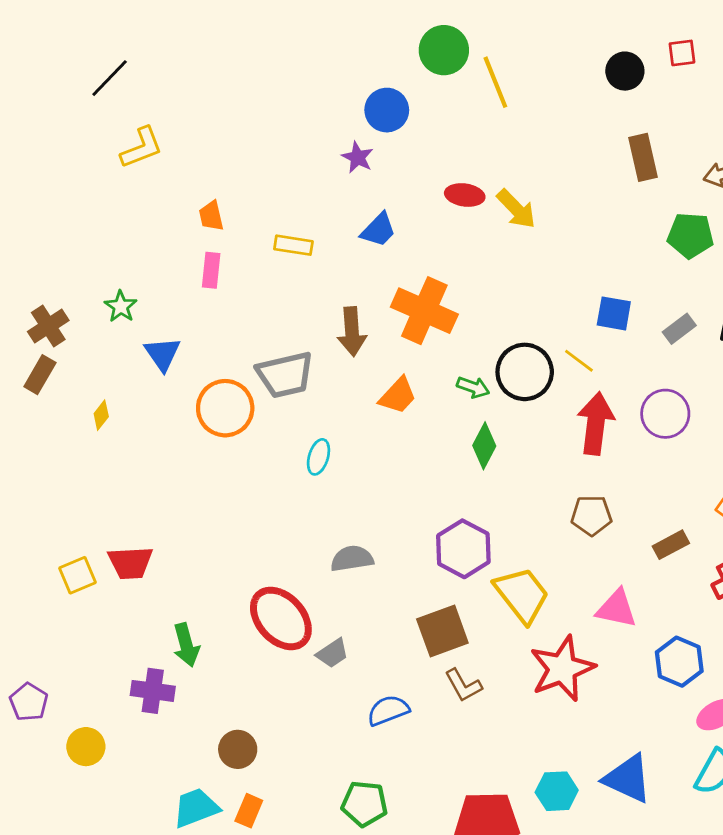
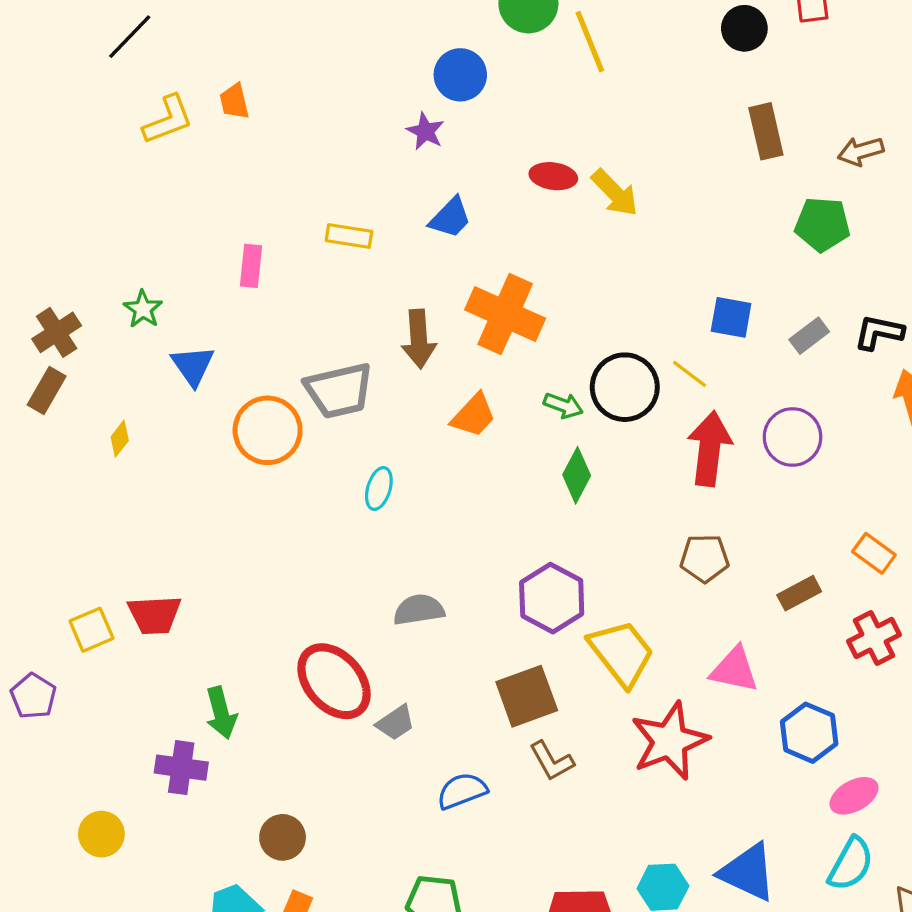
orange trapezoid: (211, 216) -> (234, 101), moved
purple pentagon: (29, 702) -> (33, 696), moved

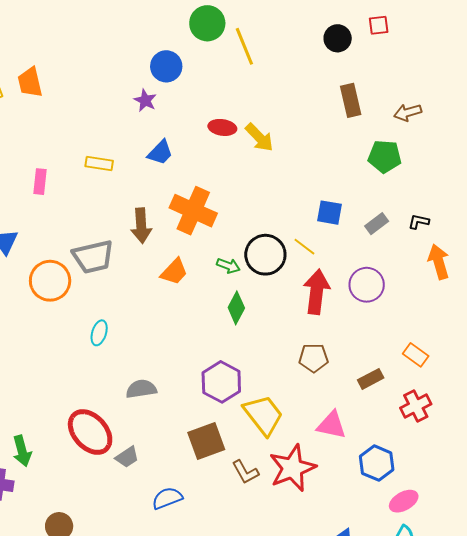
orange trapezoid: (234, 101) -> (30, 82), size x1.4
black L-shape: (879, 332) -> (419, 222), size x0.7
cyan ellipse: (379, 488) -> (99, 333), moved
brown L-shape: (552, 761) -> (245, 472), moved

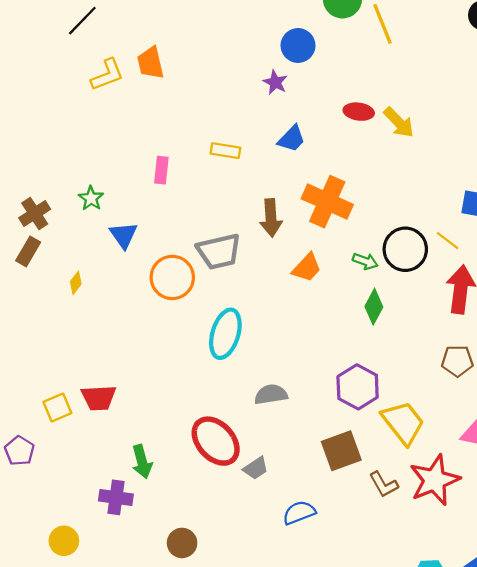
cyan ellipse: (99, 333) -> (225, 334), size x1.8

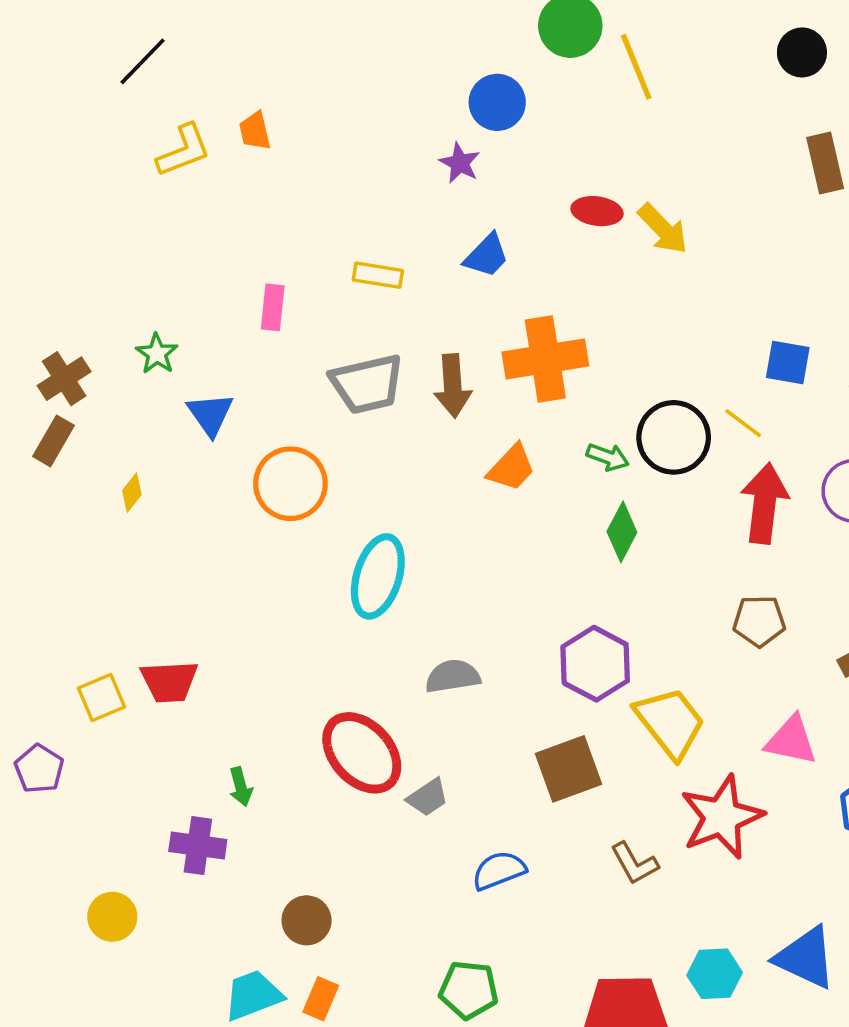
orange trapezoid: (151, 63) -> (255, 131), size x0.7
orange cross: (327, 202) -> (545, 359), turned -33
gray trapezoid: (219, 251) -> (367, 384), moved
green arrow: (142, 462) -> (241, 787), size x0.7
brown L-shape: (384, 484) -> (634, 863), moved

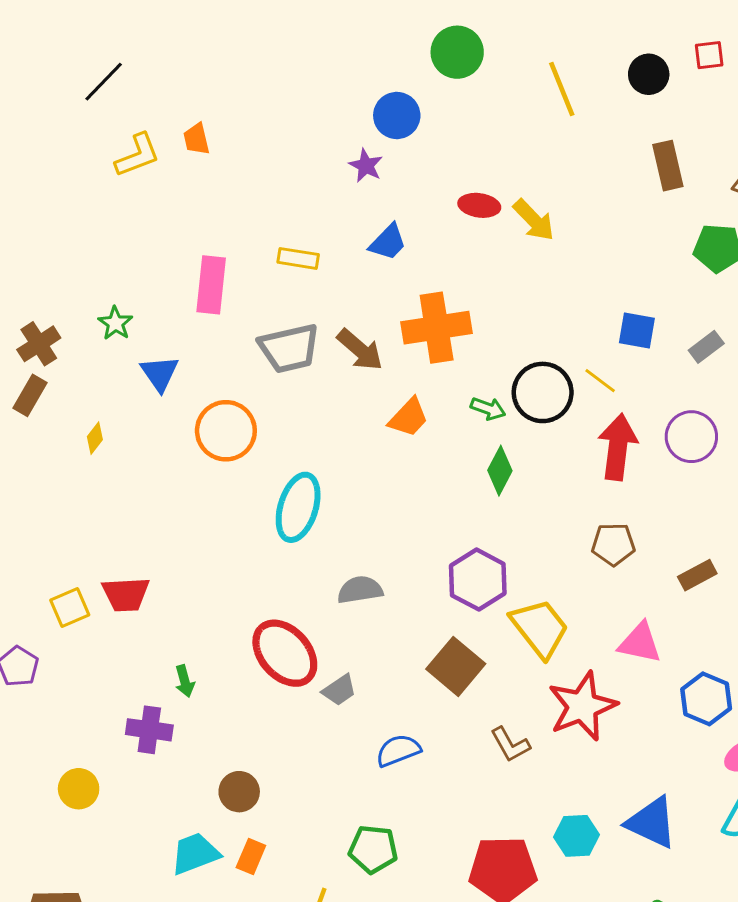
yellow line: (636, 67) -> (562, 89), moved
pink rectangle: (273, 307) -> (211, 285), size x1.5
brown arrow: (453, 386) -> (360, 350), turned -45
brown square: (568, 769) -> (456, 666), turned -30

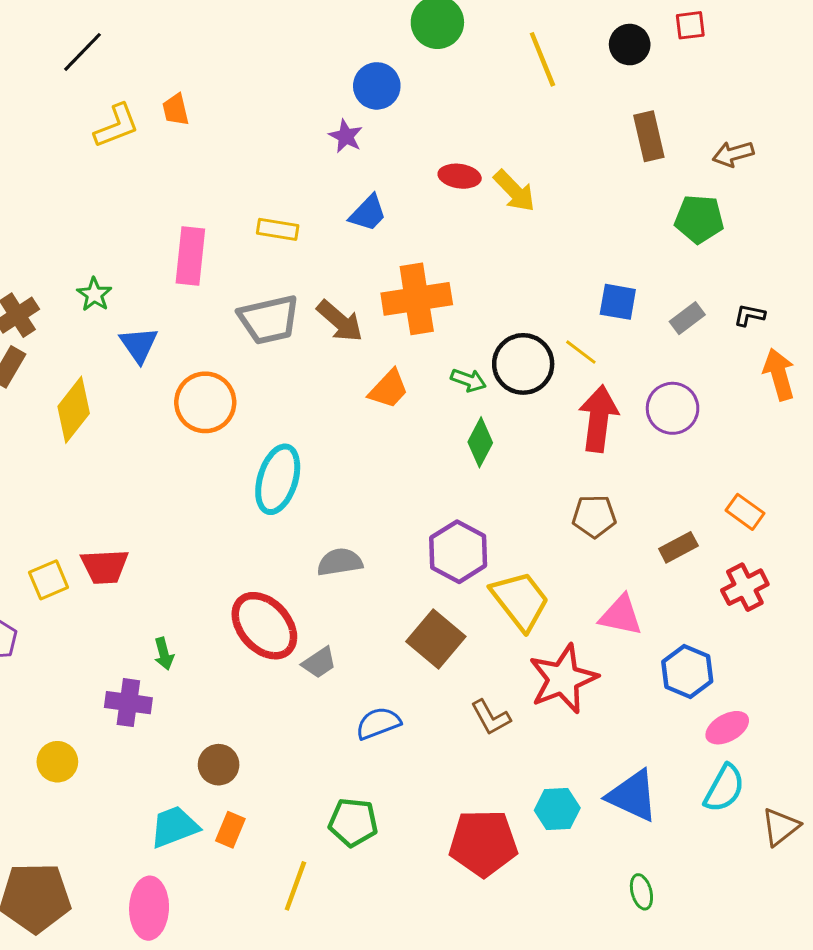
yellow diamond: (95, 438) -> (74, 410), size x2.0

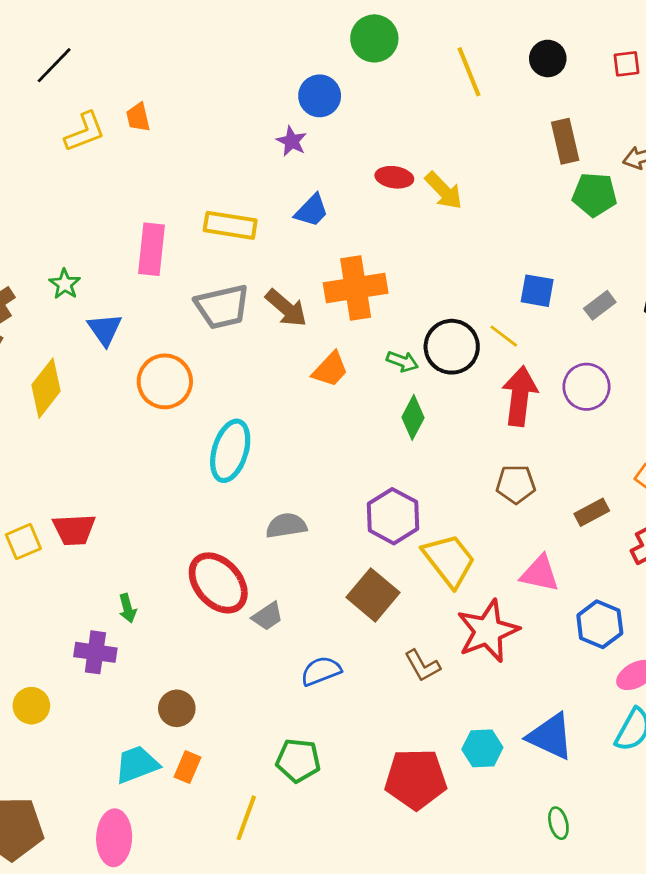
red square: (690, 25) -> (627, 64), moved
green pentagon: (699, 219) -> (594, 195), moved
yellow rectangle: (278, 229) -> (230, 225), size x1.4

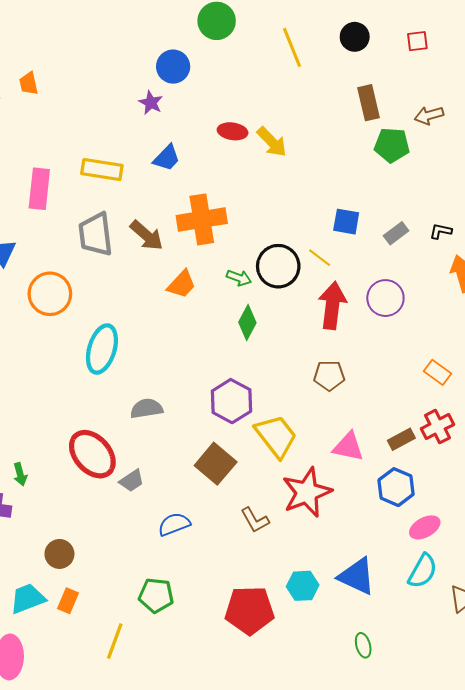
gray trapezoid: (222, 307) -> (96, 234), turned 96
brown rectangle: (592, 512) -> (401, 439), moved

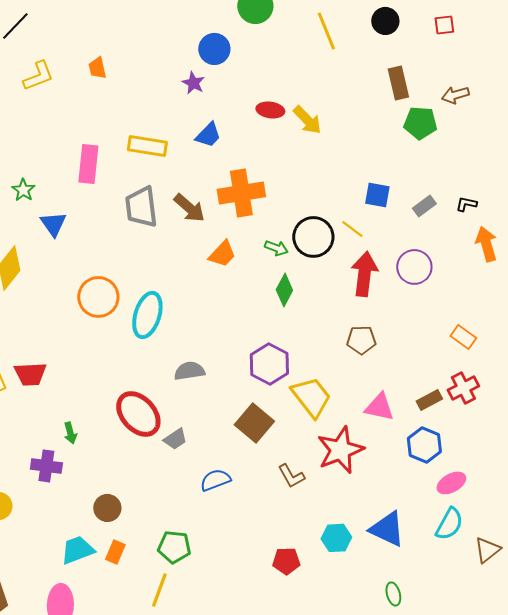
orange trapezoid: (29, 84) -> (97, 68), moved
orange circle: (50, 294) -> (98, 297), moved
green pentagon: (156, 595) -> (174, 547), moved
red pentagon: (250, 610) -> (286, 561), size x0.6

